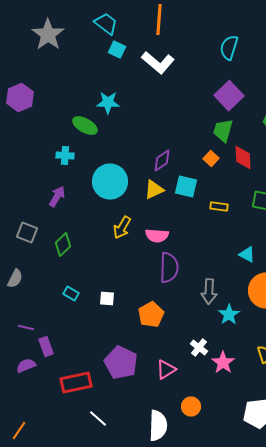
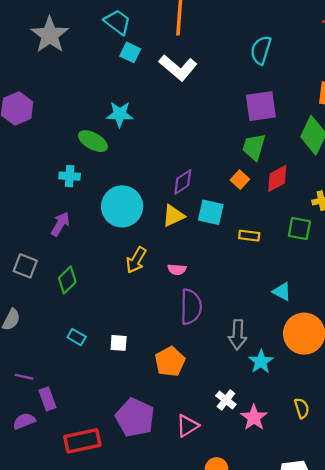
purple square: (229, 96) -> (261, 106), turned 36
red diamond: (243, 158) -> (277, 178), turned 65
pink semicircle: (157, 236) -> (177, 269), size x0.7

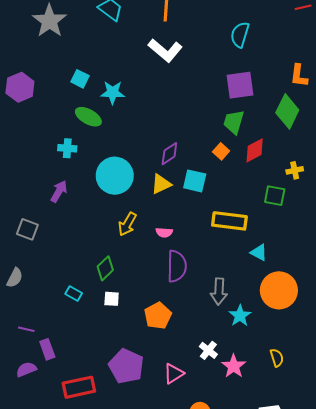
cyan square: (130, 52) -> (80, 79), moved
yellow rectangle: (249, 236) -> (229, 221), moved, size x1.8
green diamond: (67, 280) -> (105, 268), moved

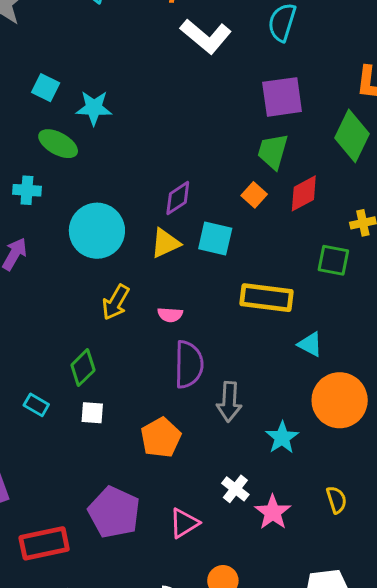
white L-shape: (165, 50) -> (206, 36), moved
gray arrow: (219, 291) -> (229, 402), moved

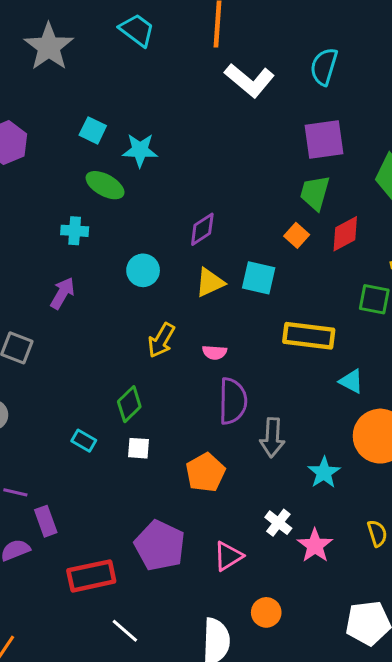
purple diamond: (178, 198) -> (202, 229), moved
cyan circle: (97, 231) -> (143, 270), size x0.6

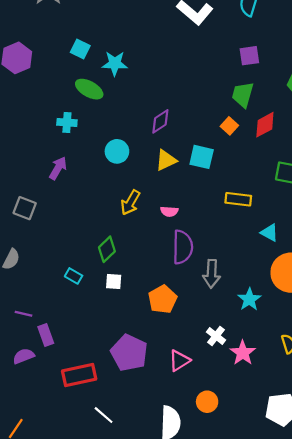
purple square: (324, 140) -> (249, 56), size x0.7
yellow rectangle: (309, 336) -> (238, 199), size x0.7

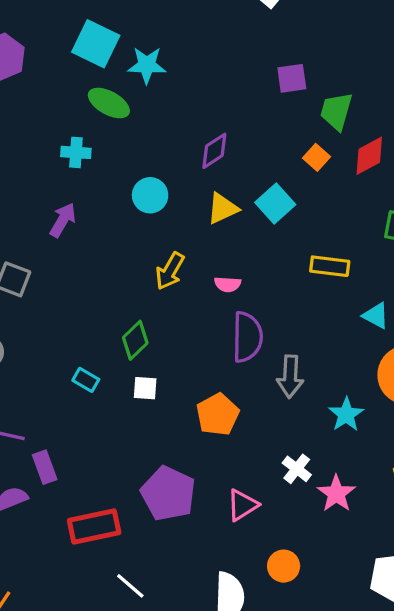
cyan square: (80, 49) -> (96, 44), size x1.6
purple square: (249, 56) -> (292, 78), moved
cyan square: (202, 157) -> (275, 204), turned 35

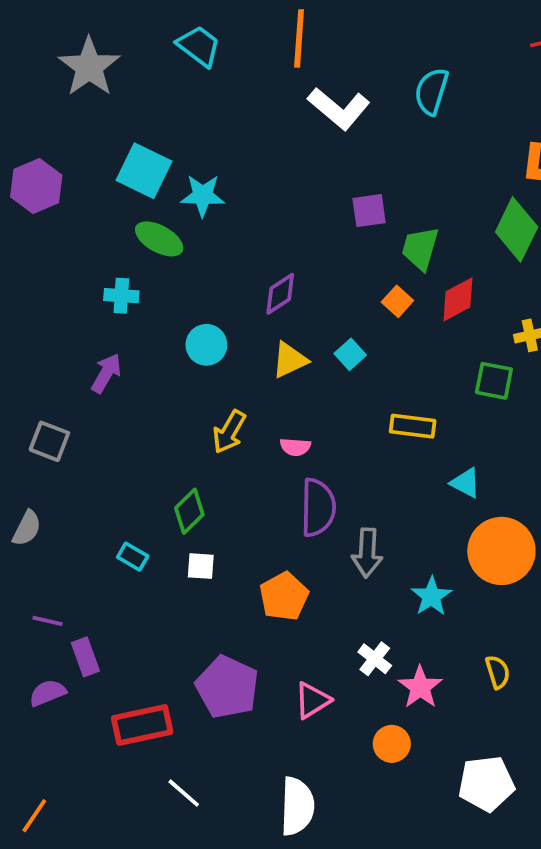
cyan square: (275, 204) -> (350, 354), size x0.7
orange circle: (284, 566) -> (392, 744), moved

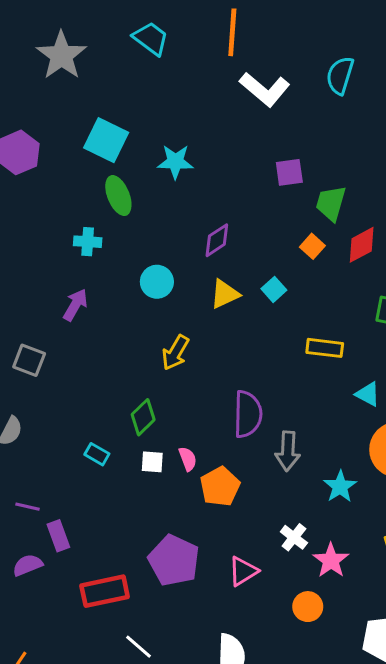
cyan star: (203, 195) -> (175, 162), moved
green ellipse: (159, 239) -> (118, 196), turned 39
pink semicircle: (295, 447) -> (188, 459), moved, turned -115

